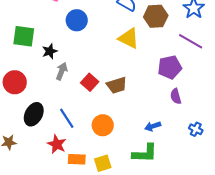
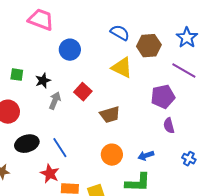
green square: (24, 36) -> (17, 75), moved, size x0.6
red square: (90, 82) -> (83, 92), moved
black ellipse: (34, 114) -> (27, 144), turned 45
orange circle: (103, 125) -> (112, 155), moved

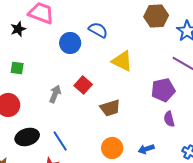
blue semicircle: (120, 33) -> (98, 30), moved
brown hexagon: (149, 46) -> (156, 16), moved
black star: (43, 81) -> (18, 29), moved

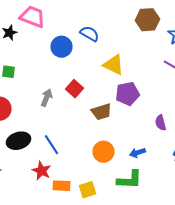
purple pentagon: (163, 90) -> (128, 94), moved

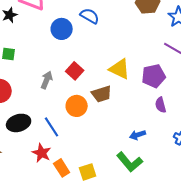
yellow triangle: (114, 65) -> (120, 69), moved
purple pentagon: (128, 94) -> (154, 76), moved
orange circle: (104, 152) -> (77, 106), moved
green L-shape: (130, 180) -> (130, 162), turned 48
orange rectangle: (62, 186) -> (62, 168), turned 54

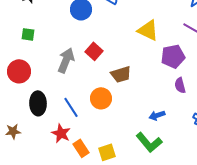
yellow triangle: (120, 69) -> (148, 30), moved
gray arrow: (47, 80) -> (66, 60), size x1.4
orange circle: (77, 106) -> (101, 98), moved
black ellipse: (19, 123) -> (38, 103), turned -75

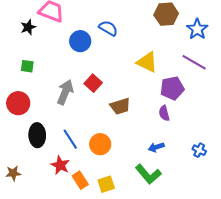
purple semicircle: (180, 85) -> (164, 113), moved
orange circle: (101, 98) -> (100, 144), moved
brown star: (13, 131) -> (13, 173), moved

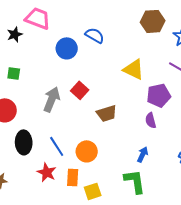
blue arrow: (156, 147) -> (143, 154), turned 133
green L-shape: (148, 174) -> (135, 181), turned -148
orange rectangle: (80, 180) -> (73, 177), moved, turned 36

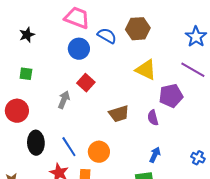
pink trapezoid: (38, 18) -> (77, 18), moved
brown hexagon: (153, 21) -> (138, 29), moved
red square: (80, 90) -> (86, 83), moved
gray arrow: (52, 99) -> (64, 100), size x0.7
purple semicircle: (151, 120) -> (153, 118), moved

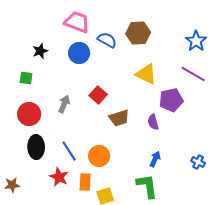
black star: (27, 35) -> (40, 51), moved
red square: (86, 83) -> (98, 95), moved
red circle: (17, 111) -> (29, 114), moved

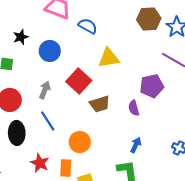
brown hexagon: (138, 33) -> (149, 19), moved
blue circle: (79, 53) -> (50, 51), moved
yellow triangle: (146, 74) -> (109, 58), moved, turned -35
red square: (98, 95) -> (79, 81), size x1.4
blue line: (69, 151) -> (48, 121), moved

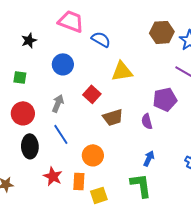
black star: (21, 37) -> (29, 40), moved
red square: (79, 81) -> (92, 94), size x0.7

